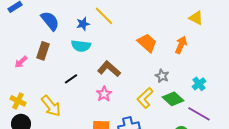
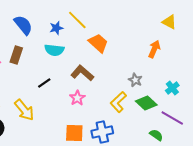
orange trapezoid: (147, 43) -> (98, 43), moved

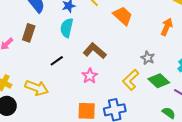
orange trapezoid: (98, 43) -> (123, 16), moved
cyan semicircle: (54, 50) -> (67, 28), turned 96
yellow arrow: (24, 110) -> (37, 88), turned -30

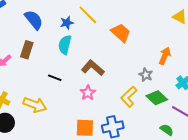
orange arrow: (167, 27) -> (165, 56), moved
black line: (57, 61) -> (55, 78), turned 56

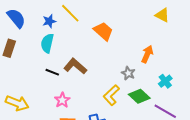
black line: (55, 78) -> (52, 72), moved
pink star: (88, 93) -> (62, 100), moved

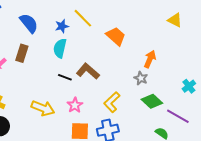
orange arrow: (147, 54) -> (150, 59), moved
cyan cross: (165, 81) -> (189, 86), moved
yellow L-shape: (111, 95) -> (112, 102), moved
yellow arrow: (17, 103) -> (43, 108), moved

